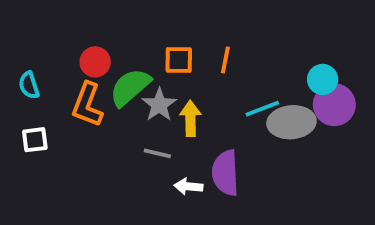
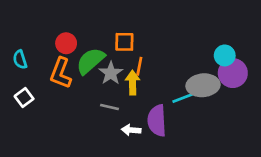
orange line: (225, 60) -> (139, 66), moved
cyan line: (262, 109) -> (184, 97), moved
white square: (35, 140) -> (24, 97), turned -30

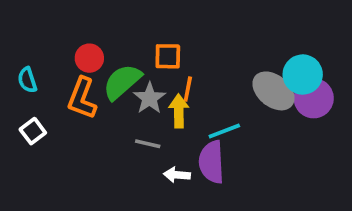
cyan circle: (225, 55) -> (303, 75), size x1.4
gray ellipse: (203, 85) -> (274, 91), moved, turned 44
cyan line: (184, 97) -> (224, 131), moved

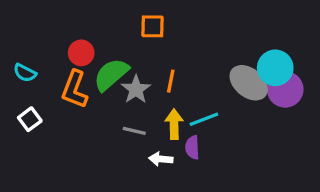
orange square: (168, 56) -> (153, 26), moved
cyan semicircle: (27, 80) -> (25, 73), turned -45
yellow arrow: (179, 111) -> (174, 124), moved
purple semicircle: (212, 162) -> (192, 147), size x0.6

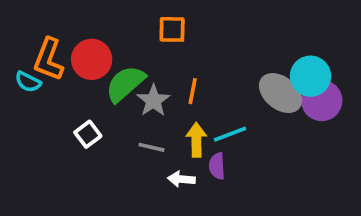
red circle: (81, 53) -> (92, 59), size x1.4
orange L-shape: (75, 89) -> (49, 59), moved
white square: (30, 119) -> (88, 134), moved

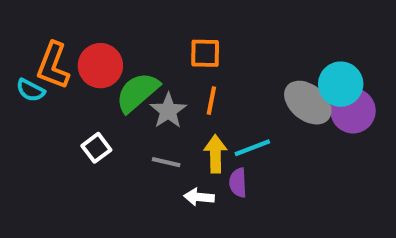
orange square: (172, 29) -> (205, 53), moved

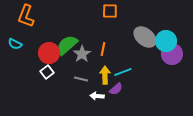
orange square: (205, 53) -> (110, 11), moved
orange L-shape: (53, 66) -> (26, 16), moved
red circle: (100, 66) -> (49, 53), moved
gray ellipse: (308, 103) -> (145, 37), moved
purple semicircle: (238, 183) -> (116, 89), turned -128

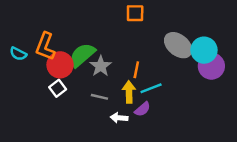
orange L-shape: (26, 16) -> (45, 46), moved
orange line: (103, 49) -> (136, 70), moved

